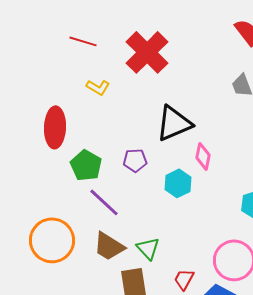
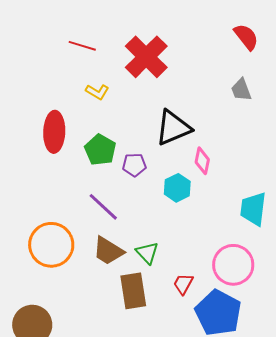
green pentagon: (86, 165) -> (100, 150), moved

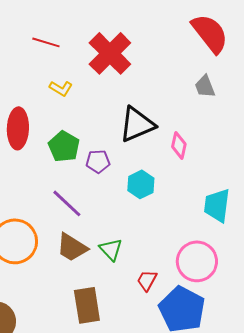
red semicircle: (246, 37) -> (210, 33), size x1.5
pink diamond: (202, 161) -> (179, 145), moved
brown rectangle: (133, 291) -> (87, 305), moved

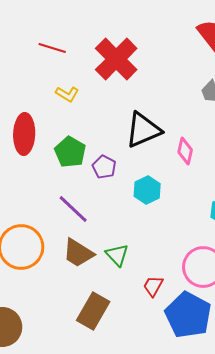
purple pentagon: (98, 161) -> (104, 167), turned 30
brown rectangle: (87, 305) -> (93, 311), turned 39

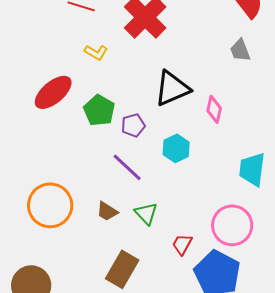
red ellipse: (24, 134) -> (53, 92), turned 48
purple pentagon: (104, 167) -> (133, 125), turned 30
purple line: (73, 209) -> (127, 167), moved
brown trapezoid: (78, 253) -> (107, 211), size x0.7

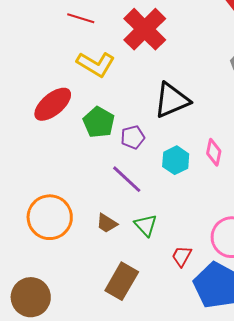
yellow L-shape: (96, 52) -> (96, 64), size x1.6
pink diamond: (214, 109) -> (214, 152), moved

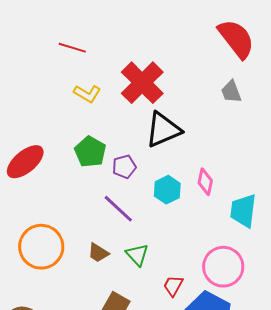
red cross: (145, 29) -> (142, 83), moved
yellow L-shape: (96, 64) -> (87, 94), size x0.7
red ellipse: (53, 104) -> (25, 162), moved

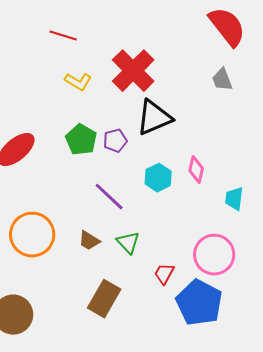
purple pentagon: (124, 167) -> (115, 141), moved
cyan trapezoid: (243, 211) -> (234, 199), size x0.7

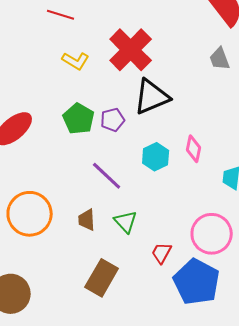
brown trapezoid: (89, 241) -> (87, 220), turned 55

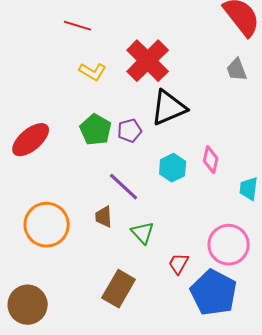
brown trapezoid: (87, 220) -> (104, 217), moved

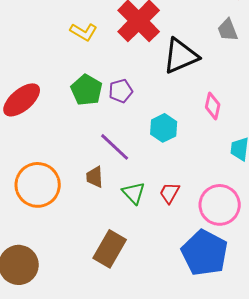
black triangle: (169, 108) -> (181, 56), moved
pink diamond: (211, 160) -> (213, 106), moved
red trapezoid: (179, 264) -> (170, 193), moved

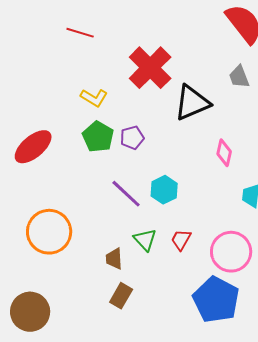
yellow L-shape: (84, 32) -> (94, 98), moved
cyan hexagon: (164, 128) -> (164, 190), moved
brown trapezoid: (95, 177) -> (114, 259), moved
brown rectangle: (110, 249) -> (121, 296), size x0.7

